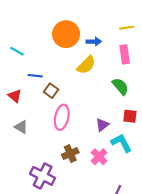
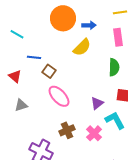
green semicircle: (120, 86) -> (114, 67), turned 42
pink ellipse: (62, 117) -> (59, 96), turned -55
gray triangle: (21, 127) -> (21, 105), turned -48

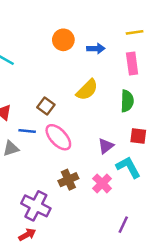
orange circle: (63, 18) -> (63, 40), size x0.7
yellow semicircle: (82, 47) -> (87, 90), moved
blue line: (34, 57) -> (27, 131), moved

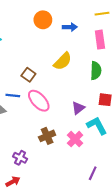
purple cross: (36, 206) -> (20, 158), size x0.6

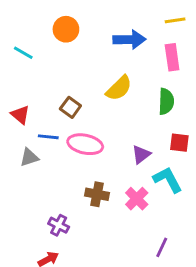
orange circle: (43, 20) -> (66, 29), moved
blue arrow: (70, 27) -> (129, 40), size x1.5
pink ellipse: (39, 101) -> (85, 144), turned -35
brown cross: (47, 136) -> (97, 194), turned 35

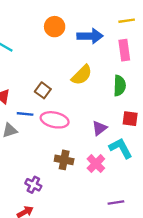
orange circle: (66, 29) -> (55, 27), moved
purple line: (162, 247) -> (116, 202), turned 56

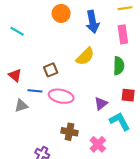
blue arrow: (90, 36) -> (93, 22), turned 80
brown square: (43, 90) -> (51, 70), turned 32
pink cross: (96, 164) -> (98, 144), moved

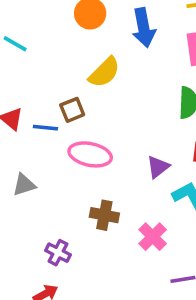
yellow semicircle: (85, 56) -> (104, 72), moved
blue line: (35, 91) -> (45, 128), moved
gray triangle: (21, 106) -> (24, 185), moved

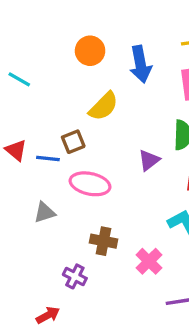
purple triangle: (158, 167) -> (149, 160), moved
gray triangle: (24, 185) -> (45, 212), moved
purple cross: (58, 253) -> (75, 276), moved

